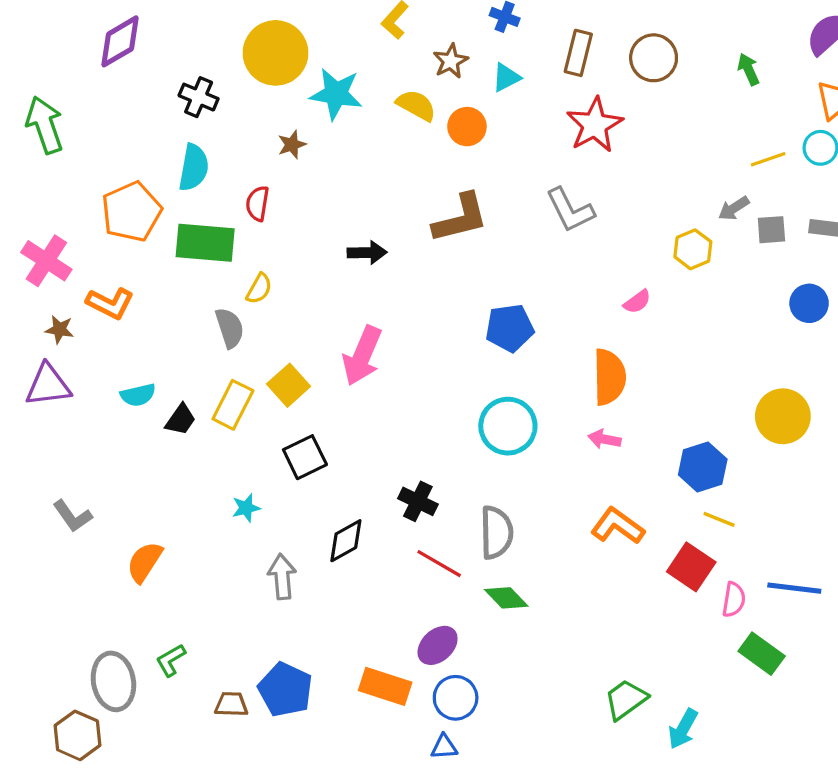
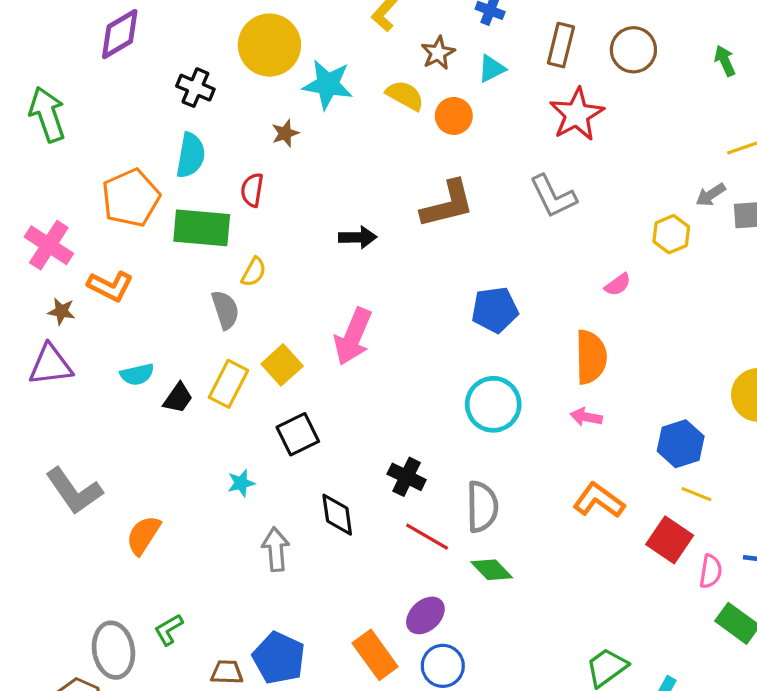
gray L-shape: (73, 516) -> (74, 491), size x1.5
black diamond: (346, 541) -> (337, 515), turned -69
orange rectangle: (385, 686) -> (375, 655), turned 36

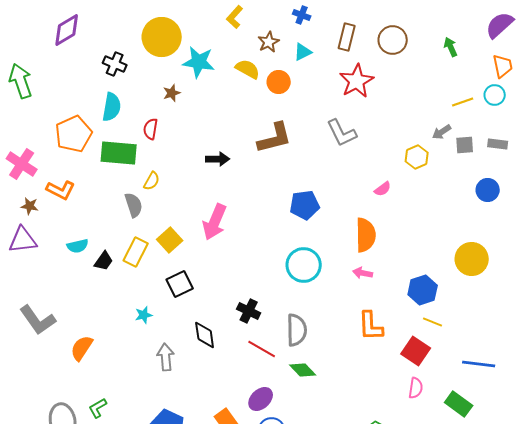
orange L-shape: (599, 500) -> (371, 326), turned -128
pink semicircle: (711, 571) -> (416, 388), moved

